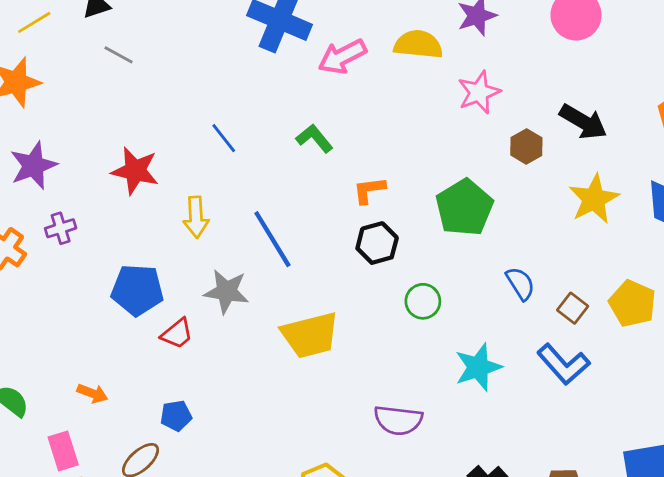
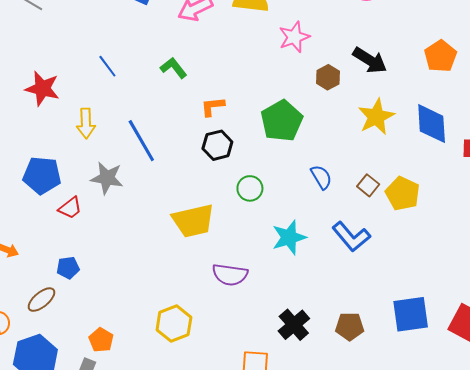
brown square: (573, 308) -> (368, 185), moved
yellow trapezoid: (310, 335) -> (193, 221), moved

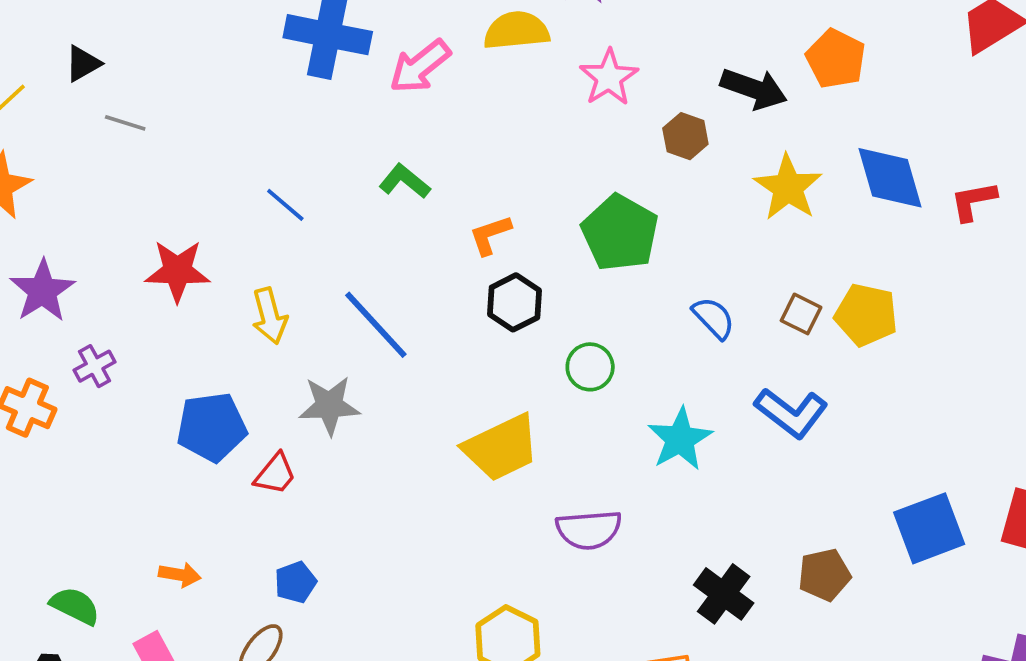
orange pentagon: (441, 56) -> (836, 59), moved

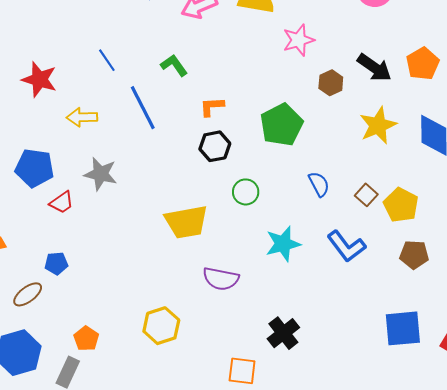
yellow arrow: (270, 316) -> (82, 117), turned 88
blue line: (376, 325) -> (143, 108), moved
brown pentagon: (824, 575) -> (414, 255), moved

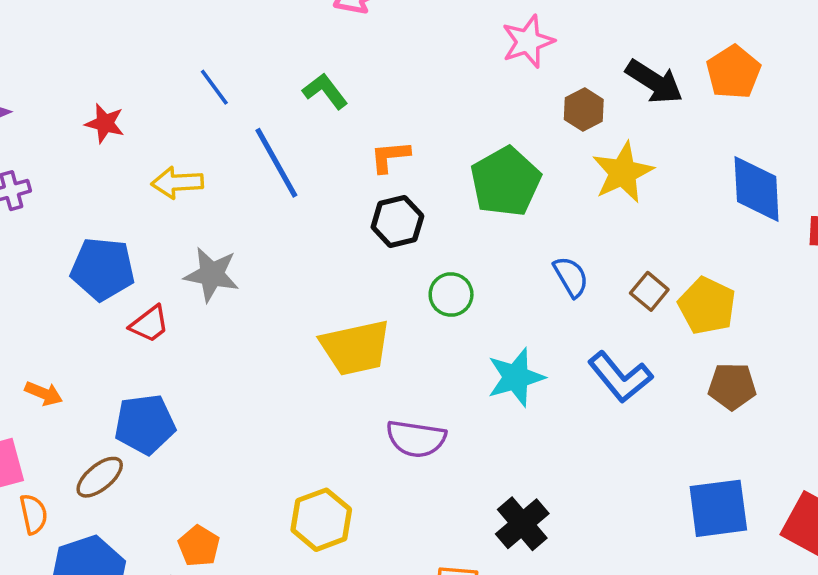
red star: (39, 79) -> (105, 123), size x0.7
yellow star: (378, 125) -> (623, 172), moved
blue pentagon: (56, 263) -> (145, 424), size x1.6

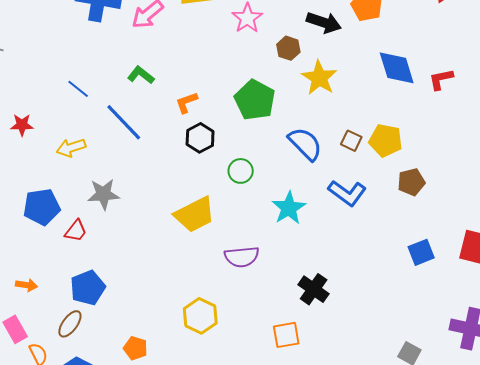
blue semicircle: (571, 277) -> (305, 144), size x1.5
blue square: (718, 508) -> (421, 252), size x0.7

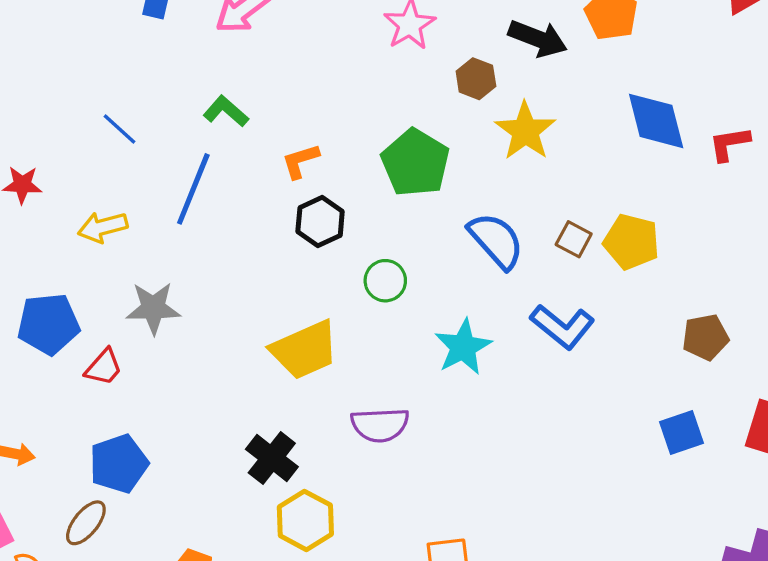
blue line: (124, 122) -> (193, 189), turned 63
brown pentagon: (411, 182) -> (705, 337), moved
black cross: (314, 289) -> (272, 458), moved

